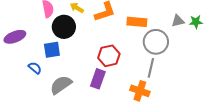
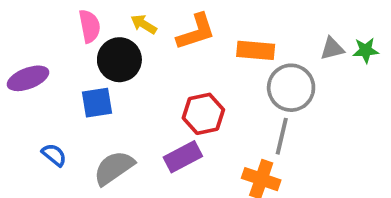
blue semicircle: (35, 68) -> (54, 155), moved
purple rectangle: (98, 79) -> (183, 157), turned 42

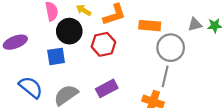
red hexagon: (203, 114) -> (103, 44), moved
blue semicircle: (54, 155) -> (31, 87), size x1.6

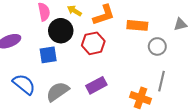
gray circle: (171, 48) -> (157, 46), size x0.7
gray line: (165, 76) -> (161, 81), moved

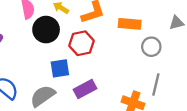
blue square: (48, 55) -> (60, 68), moved

